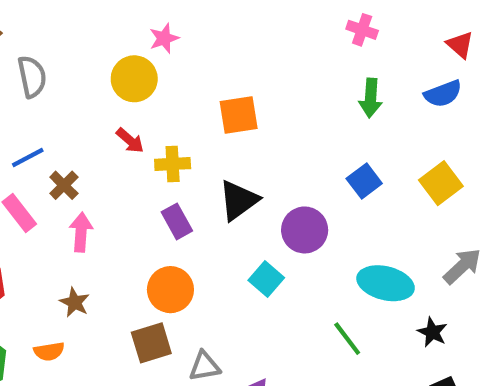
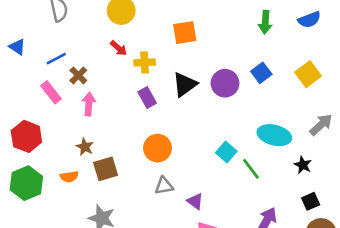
purple circle: (305, 230) -> (225, 83), moved
cyan square: (266, 279) -> (226, 152), moved
orange circle: (170, 290) -> (158, 148), moved
brown square: (151, 343) -> (106, 169), moved

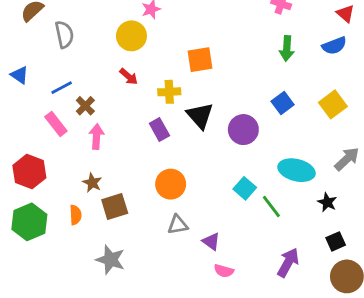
yellow cross: (145, 62) -> (169, 92), moved
purple circle: (225, 83) -> (243, 130), moved
black triangle: (185, 85) -> (200, 116), turned -36
orange semicircle: (69, 177) -> (76, 215), turned -84

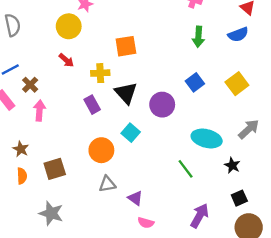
brown star: (92, 183) -> (21, 149), moved
cyan square: (245, 188) -> (131, 133), moved

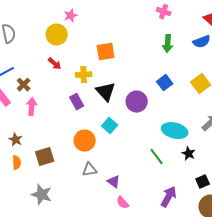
black star: (232, 165) -> (189, 154), moved
pink semicircle: (146, 223) -> (123, 203), turned 32

